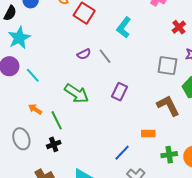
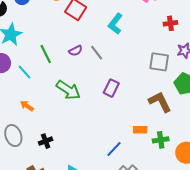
red cross: (179, 27) -> (170, 23), turned 32
green line: (57, 120) -> (46, 54), moved
green cross: (169, 155) -> (161, 140), moved

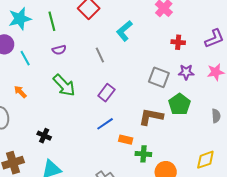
purple semicircle: (76, 51) -> (59, 50), moved
green line: (46, 54) -> (52, 21), moved
brown L-shape: (160, 102) -> (151, 117), turned -65
black cross: (46, 141) -> (44, 136), moved, turned 32
blue line: (114, 149) -> (105, 124), moved

